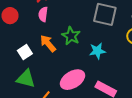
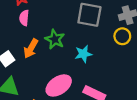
orange arrow: (48, 43) -> (31, 48), turned -108

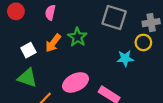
cyan star: (83, 54) -> (125, 58), moved

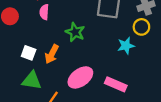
orange arrow: (53, 43) -> (52, 54), moved
white square: (28, 50) -> (29, 53), turned -32

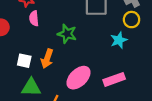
pink rectangle: (116, 84) -> (114, 79), turned -35

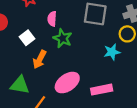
pink semicircle: (34, 18) -> (52, 19), moved
white square: (24, 61) -> (27, 38), moved, turned 32

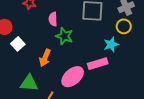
white square: (27, 38) -> (18, 44), moved
pink rectangle: (102, 90) -> (98, 64), moved

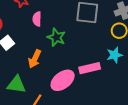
pink semicircle: (53, 19) -> (37, 19), moved
cyan star: (111, 44) -> (114, 55), moved

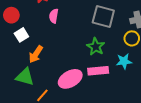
green star: (56, 37) -> (96, 47), moved
orange arrow: (35, 59) -> (36, 54), moved

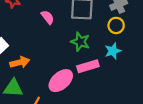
pink semicircle: (54, 16) -> (48, 17), moved, turned 144
orange arrow: (36, 54) -> (20, 62), turned -126

